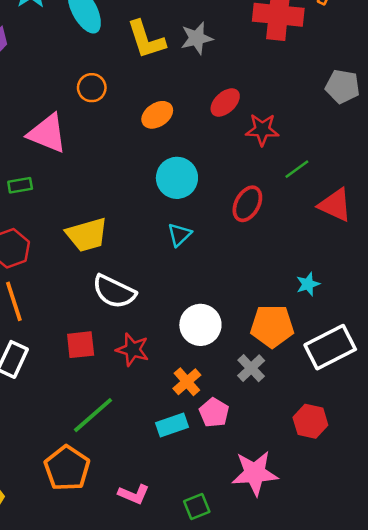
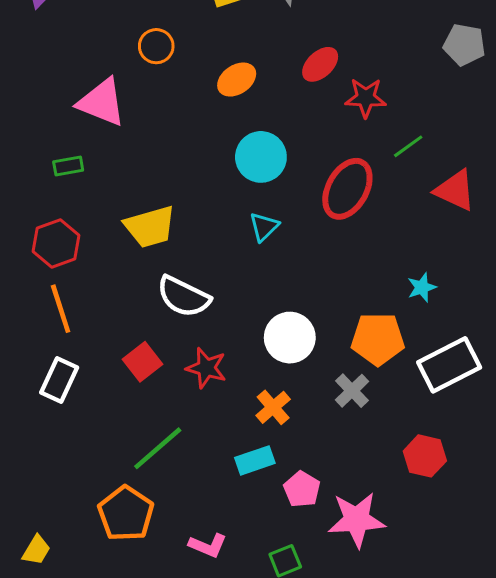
red ellipse: (247, 204) -> (347, 189), size x1.4
red square: (81, 345) -> (143, 362), turned -32
pink pentagon: (214, 413) -> (302, 489), moved

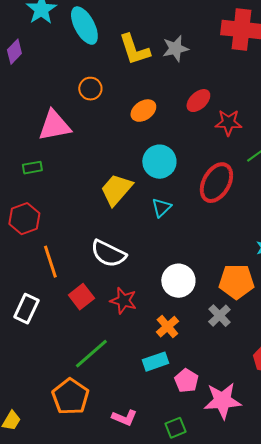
pink triangle: (102, 102) -> (54, 126), turned -33
yellow trapezoid: (150, 227) -> (116, 190), moved, turned 147
orange line: (61, 309) -> (50, 262), moved

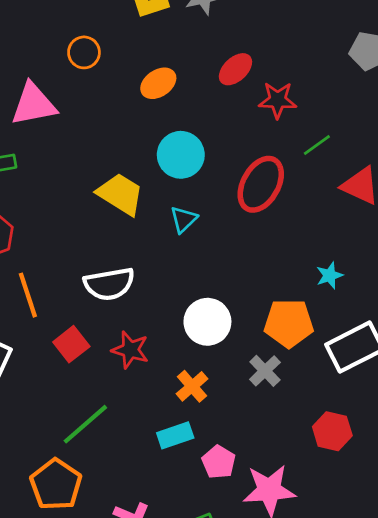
yellow trapezoid: (116, 190) -> (120, 194), turned 81
white semicircle: (108, 254) -> (109, 284), turned -36

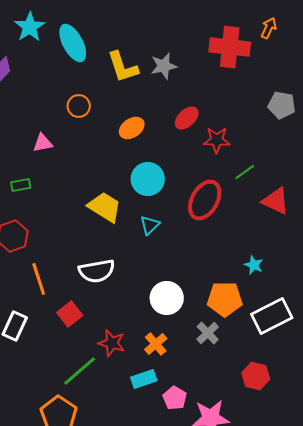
pink triangle: (33, 104) -> (43, 143), size x0.6
cyan star: (329, 275) -> (254, 265), turned -30
red star: (130, 350) -> (112, 343), moved

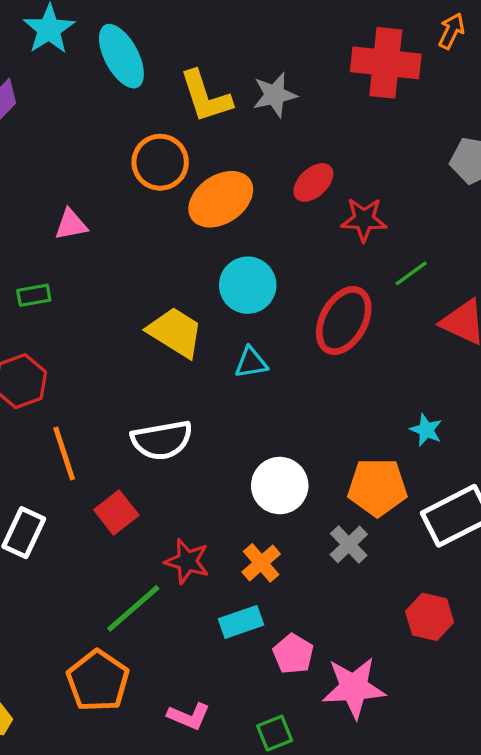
orange circle: (79, 106) -> (160, 162), moved, size x1.4
orange ellipse: (132, 128) -> (221, 199), size x1.5
cyan triangle: (150, 225) -> (251, 363), turned 35

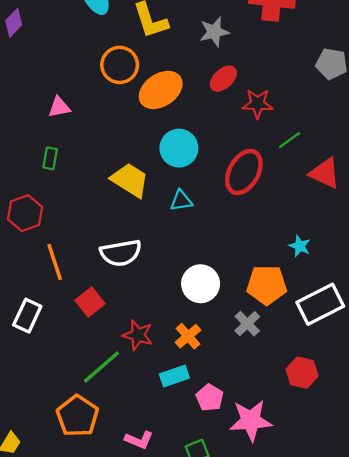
gray star: (275, 95) -> (214, 32), moved
green rectangle: (34, 295) -> (50, 158), moved, turned -70

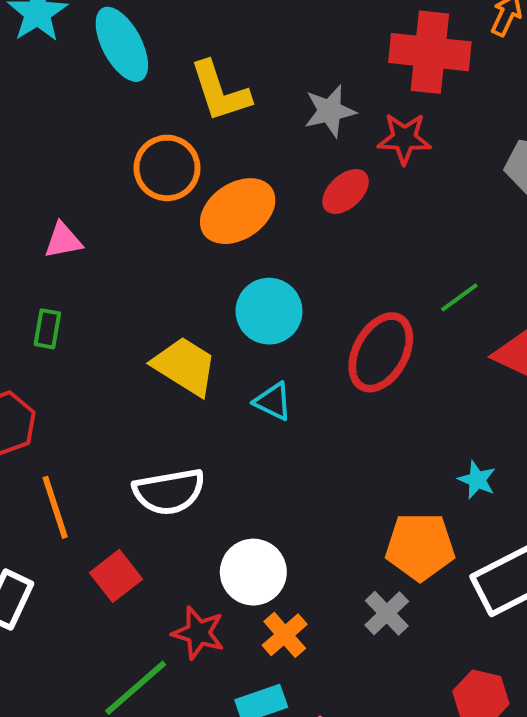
red star: (258, 104) -> (404, 139), moved
cyan triangle: (181, 201) -> (273, 401), turned 35
white circle: (201, 284) -> (253, 572), moved

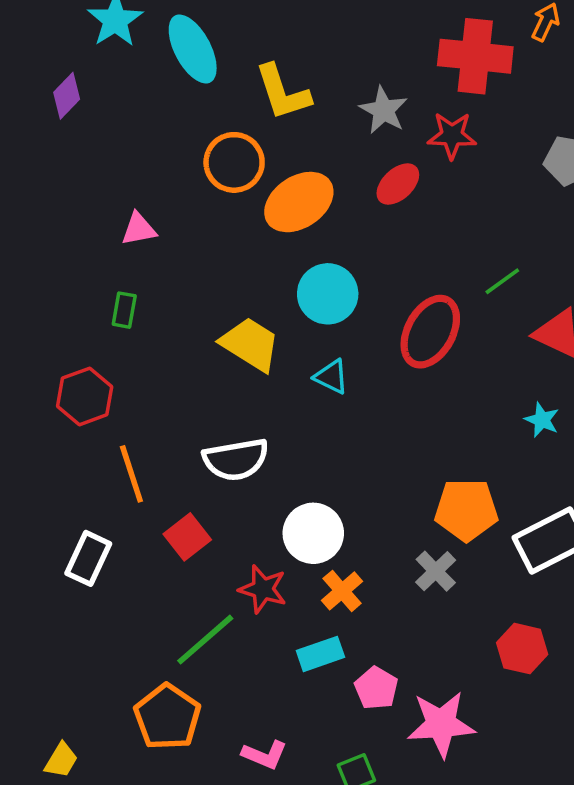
gray star: (330, 111) -> (383, 110), turned -30
cyan star: (477, 480) -> (542, 420), moved

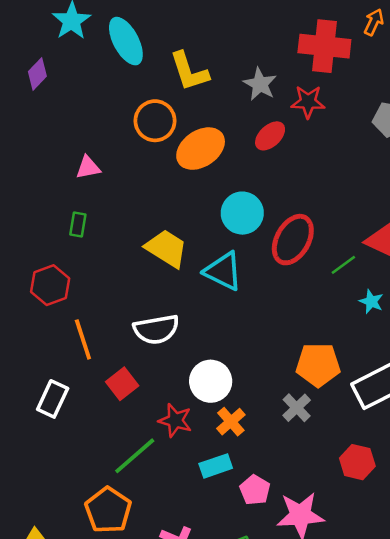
green line: (502, 281) -> (343, 265), moved
cyan circle: (328, 294) -> (242, 213), moved
cyan triangle: (331, 377) -> (223, 271), size x1.6

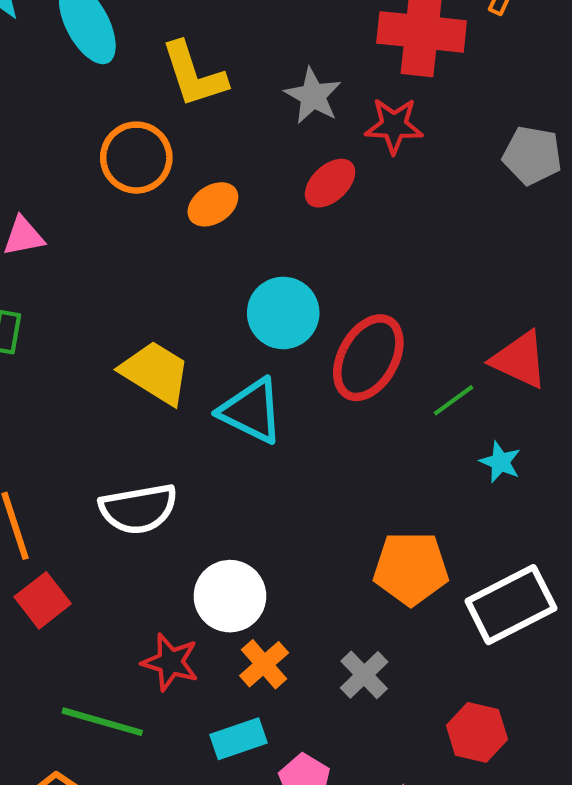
orange ellipse: (201, 149) -> (213, 204), size x0.6
red square: (122, 384) -> (43, 600), moved
gray cross: (297, 408) -> (364, 675), moved
green line: (135, 456) -> (102, 722), turned 57

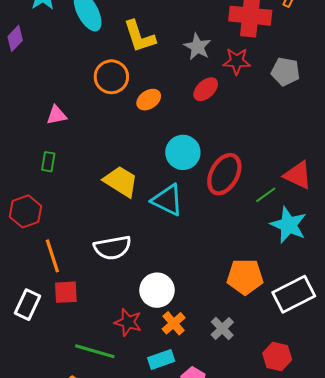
gray pentagon: (532, 155) -> (285, 72), moved
cyan star: (500, 462) -> (289, 225), size x1.8
red square: (43, 600) -> (66, 292), turned 35

